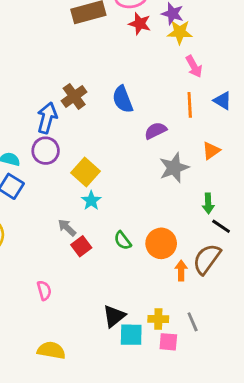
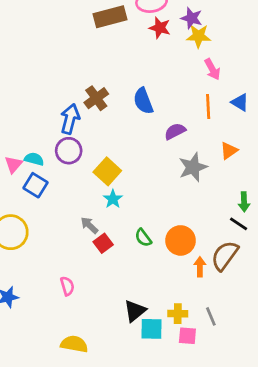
green arrow: (208, 203) -> (244, 202), moved

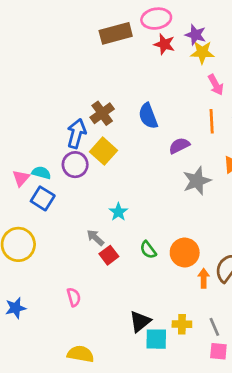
yellow square: (107, 171) -> (104, 151), moved
pink square: (187, 336) -> (218, 351), moved

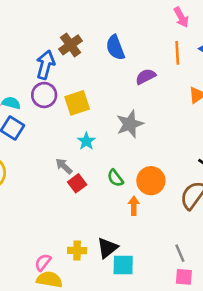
yellow square: (104, 151) -> (77, 103), moved, turned 30
gray star: (197, 181) -> (130, 124), moved
orange arrow: (204, 278) -> (134, 206), moved
pink semicircle: (74, 297) -> (43, 262), moved, turned -126
yellow cross: (182, 324) -> (77, 251), moved

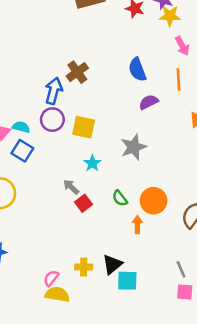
blue semicircle: (115, 48) -> (137, 70), moved
yellow square: (77, 103) -> (84, 127), turned 30

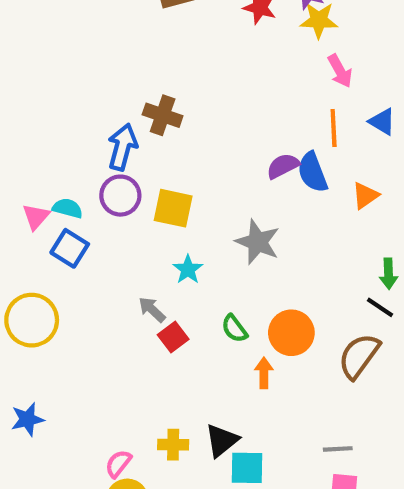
blue semicircle: (137, 70) -> (312, 172), moved
brown cross: (77, 72) -> (163, 115), turned -35
gray star: (134, 147) -> (258, 242), turned -30
gray line: (181, 269) -> (338, 449), turned -70

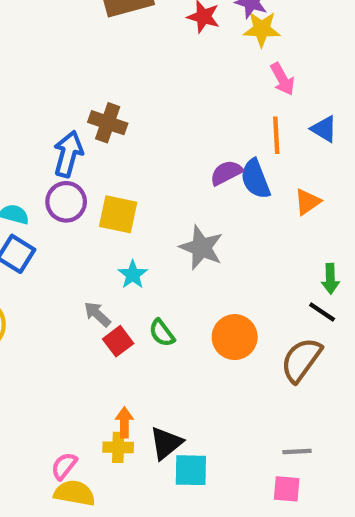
green semicircle: (234, 329) -> (162, 333), moved
orange arrow: (264, 373) -> (124, 422), moved
gray line: (338, 449) -> (297, 451), moved

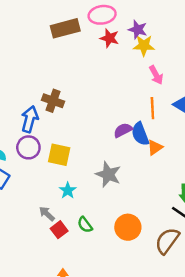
orange triangle: (307, 202) -> (155, 147), moved

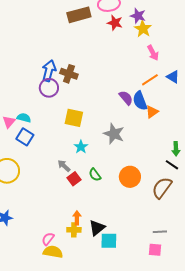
yellow star: (144, 46) -> (143, 29), turned 30
orange line: (152, 108) -> (150, 80), turned 60
blue arrow: (30, 119) -> (49, 71), moved
purple semicircle: (123, 130) -> (126, 98), turned 77
purple circle: (28, 147) -> (49, 88), moved

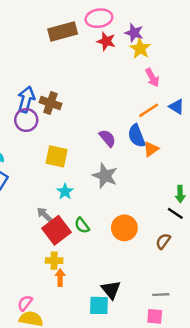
purple semicircle: (126, 98) -> (107, 138), moved
red square: (74, 179) -> (57, 230), size x1.6
brown semicircle: (162, 188) -> (163, 241), size x0.6
black triangle: (97, 228) -> (111, 290), moved, turned -30
yellow cross: (74, 230) -> (54, 261), moved

